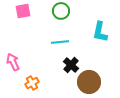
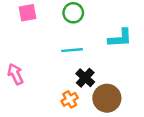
cyan L-shape: (100, 32) -> (120, 38), turned -105
orange cross: (32, 83) -> (70, 99), moved

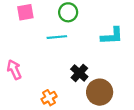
cyan line: (72, 50) -> (57, 37), moved
orange cross: (70, 99) -> (49, 98), moved

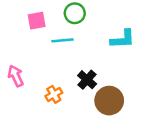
pink square: (25, 12) -> (37, 21), moved
orange cross: (49, 98) -> (54, 94), moved

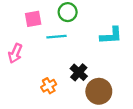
pink arrow: (16, 76) -> (15, 53), moved, turned -132

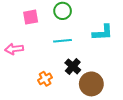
cyan line: (56, 37) -> (63, 41), moved
pink arrow: (15, 53) -> (14, 49), turned 60

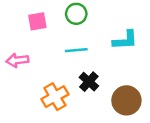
orange cross: (45, 79) -> (55, 97), size x1.5
brown circle: (91, 84) -> (126, 100), moved

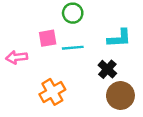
pink square: (37, 21) -> (48, 38), moved
black cross: (89, 82) -> (107, 69), moved

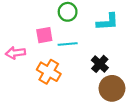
cyan L-shape: (119, 38) -> (108, 22), moved
orange cross: (52, 92) -> (49, 72), moved, turned -30

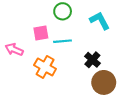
cyan L-shape: (108, 22) -> (100, 21), turned -115
pink arrow: (15, 53) -> (14, 49), turned 30

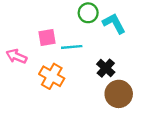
green circle: (63, 11) -> (88, 13), moved

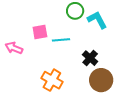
orange cross: (52, 76) -> (52, 80), moved

